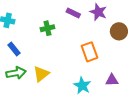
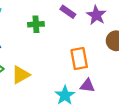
purple triangle: (112, 80) -> (87, 86), moved

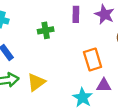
purple rectangle: (68, 12) -> (76, 14), turned 63

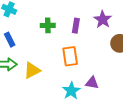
purple rectangle: (76, 14) -> (76, 26), moved
orange rectangle: (93, 59) -> (70, 56), moved

